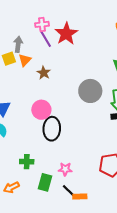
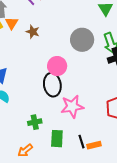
pink circle: (41, 110) -> (57, 66), moved
pink star: (65, 169) -> (72, 106), moved, size x1.6
black line: (68, 190) -> (81, 142), turned 40

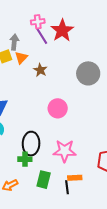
gray circle: (82, 40) -> (88, 73), moved
black ellipse: (52, 85) -> (31, 144), moved
orange rectangle: (94, 145) -> (75, 178), moved

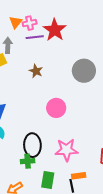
purple line: (42, 36) -> (35, 37), turned -60
orange triangle: (21, 58) -> (16, 22), moved

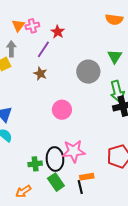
red star: (55, 30) -> (58, 32), size x0.6
purple line: (35, 37) -> (43, 49), moved, turned -48
black ellipse: (32, 145) -> (55, 159), moved
green rectangle: (48, 180) -> (56, 182), turned -42

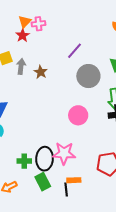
red star: (58, 32) -> (23, 35), moved
gray arrow: (11, 49) -> (21, 66), moved
purple line: (43, 49) -> (74, 51), moved
pink circle: (62, 110) -> (78, 115), moved

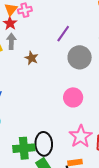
gray arrow: (21, 66) -> (11, 41), moved
pink star: (64, 153) -> (81, 136), moved, turned -30
green cross: (24, 161) -> (24, 148), size x1.5

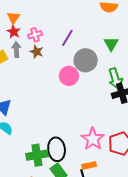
pink cross: (25, 10) -> (35, 35), moved
brown star: (32, 58) -> (37, 52), moved
pink circle: (73, 97) -> (69, 76), moved

